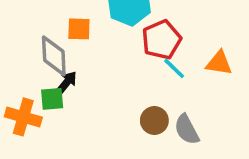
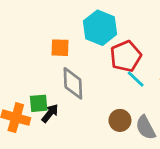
gray diamond: (54, 56) -> (73, 83), moved
black arrow: (66, 83) -> (50, 113), moved

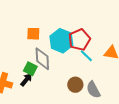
cyan hexagon: (100, 28) -> (61, 41), moved
green square: (39, 103) -> (30, 69), moved, turned 32

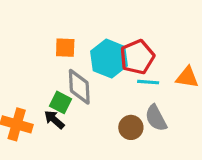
cyan line: (86, 56) -> (148, 82), turned -40
black arrow: (26, 80) -> (54, 120), turned -88
gray semicircle: (93, 90) -> (156, 118), moved

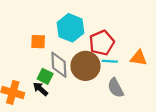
orange square: (65, 48) -> (38, 42), moved
cyan hexagon: (109, 59) -> (70, 28), moved
brown circle: (131, 127) -> (85, 66), moved, size x1.6

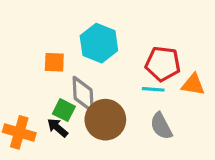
red pentagon: (102, 43) -> (163, 64), moved, turned 30
brown circle: (85, 66) -> (105, 120), moved

